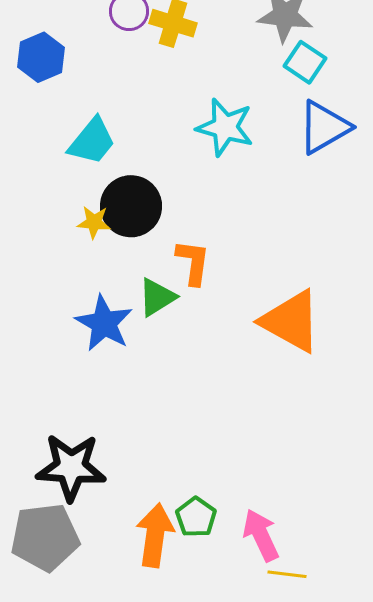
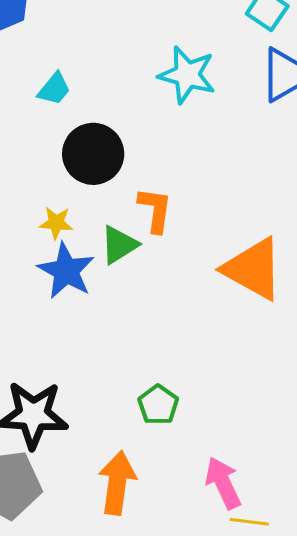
cyan trapezoid: (92, 141) -> (54, 89), size x0.7
yellow star: (94, 222) -> (56, 223), moved
green pentagon: (196, 517) -> (158, 405), moved

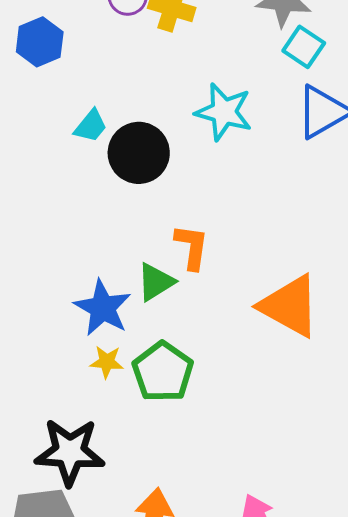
black circle: (93, 154) -> (139, 153), moved
yellow star: (56, 223) -> (107, 362), moved
green pentagon: (158, 405) -> (163, 372), moved, size x1.5

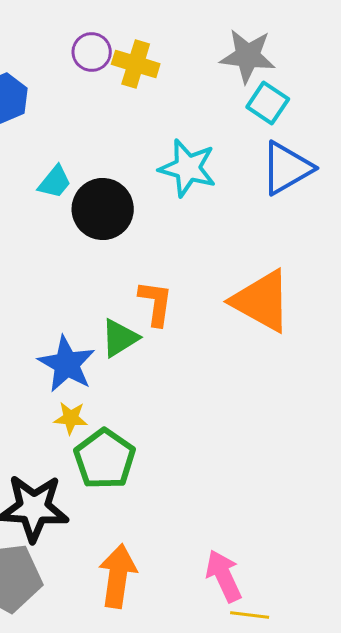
orange triangle: (290, 306) -> (262, 301), moved
green pentagon: (163, 372) -> (105, 459), moved

